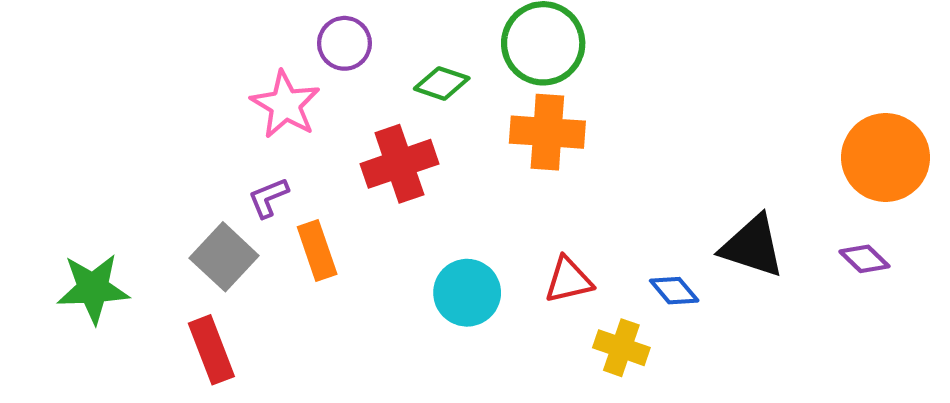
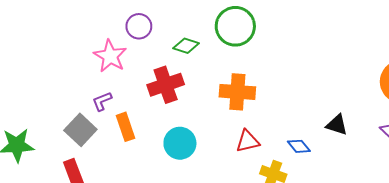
orange cross: (547, 132) -> (237, 92), moved
black triangle: (752, 246) -> (337, 125), size x0.7
cyan circle: (467, 293) -> (180, 143), moved

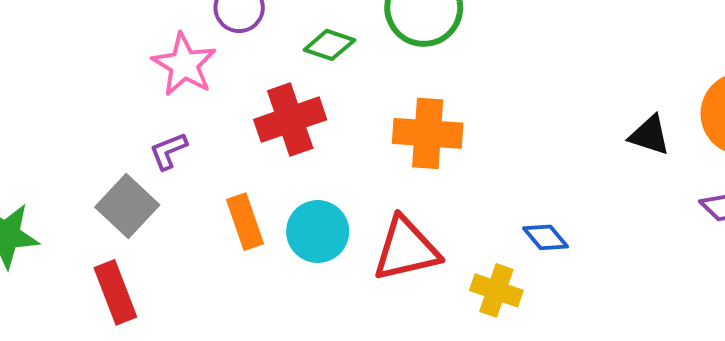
black triangle: (337, 125) -> (650, 135), moved
orange rectangle: (126, 127) -> (245, 222), moved
red triangle: (248, 141) -> (406, 249), moved, size x1.5

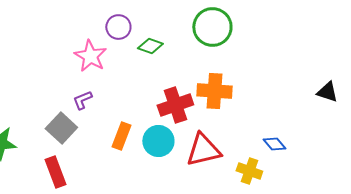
green diamond: (329, 45) -> (150, 46), moved
red cross: (290, 120) -> (175, 105), moved
orange rectangle: (245, 222) -> (121, 136), turned 40

